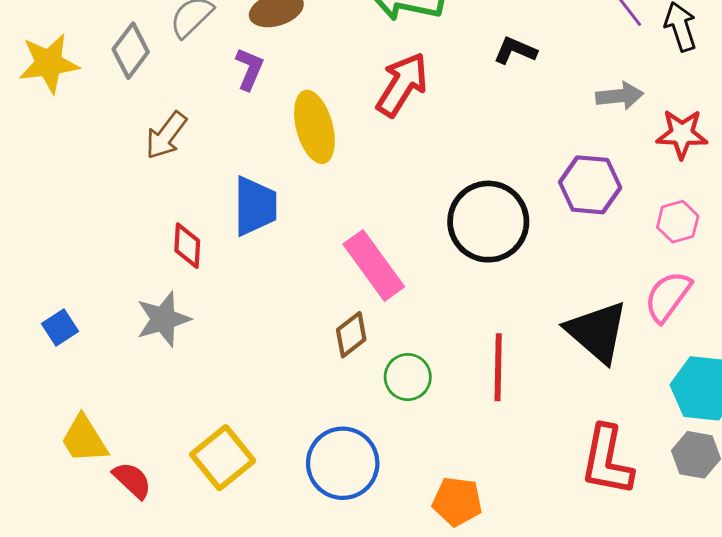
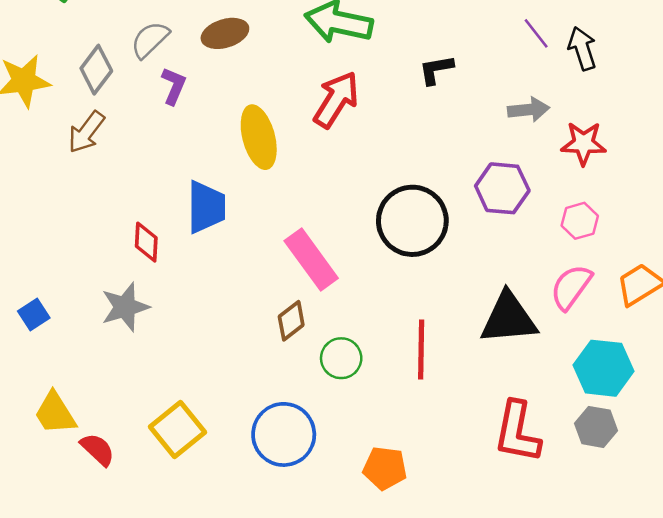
black L-shape: (515, 51) -> (436, 70), turned -33
purple L-shape: (249, 69) -> (174, 86), moved
brown arrow: (166, 135) -> (86, 132), moved
black triangle: (597, 332) -> (509, 318), turned -46

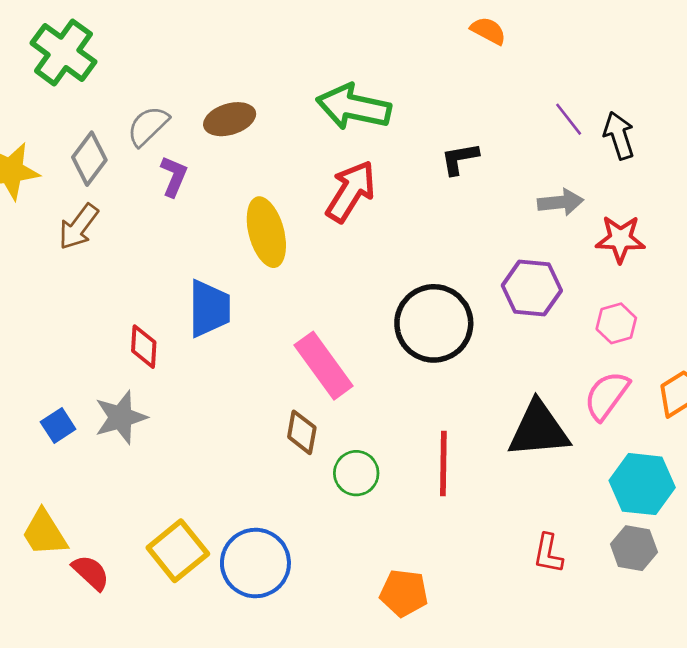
blue square: (34, 315) -> (58, 425), moved
brown diamond: (291, 321) -> (302, 432), turned -42
red L-shape: (517, 432) -> (548, 553), size x0.6
blue circle: (284, 434) -> (255, 563), moved

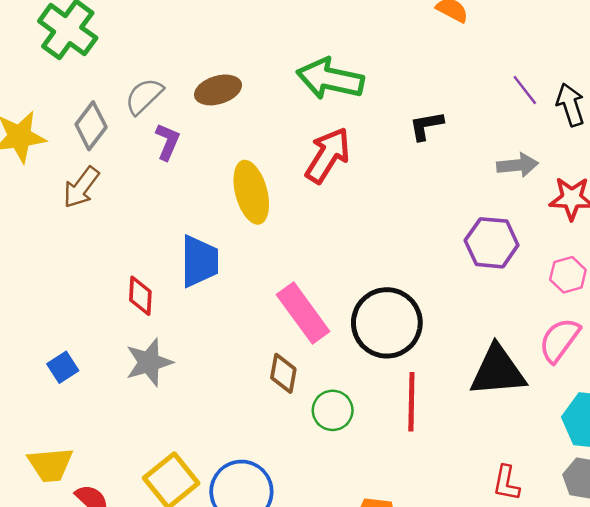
black circle: (434, 323) -> (387, 323), moved
gray star: (121, 417) -> (149, 362), moved
yellow trapezoid: (44, 533) -> (50, 465), turned -63

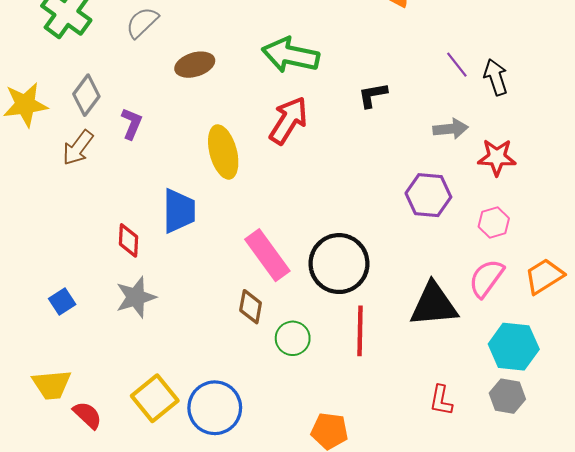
gray semicircle: (144, 96) -> (142, 23), moved
purple L-shape: (167, 142) -> (132, 124), moved

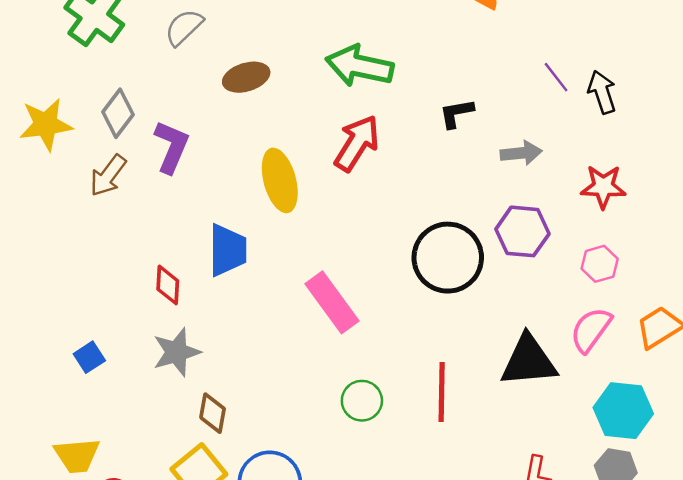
purple L-shape: (132, 124) -> (172, 147), size x1.4
gray arrow: (451, 129) -> (521, 153), moved
black circle: (339, 264) -> (448, 258), moved
brown diamond: (251, 307) -> (213, 413), moved

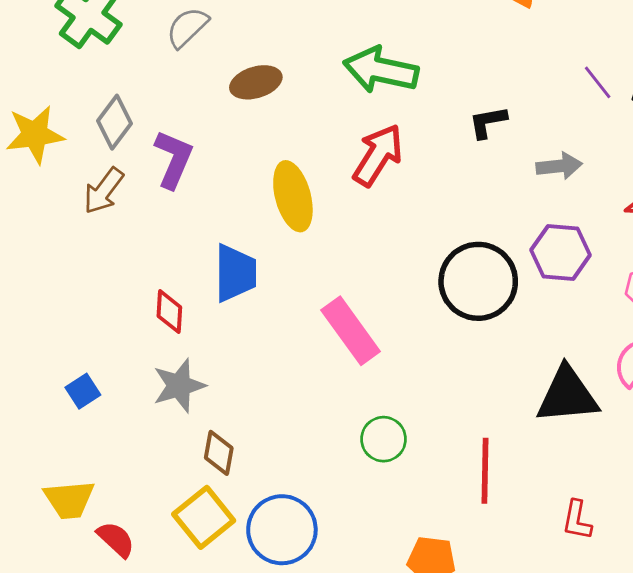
red line: (442, 392) -> (485, 471), moved

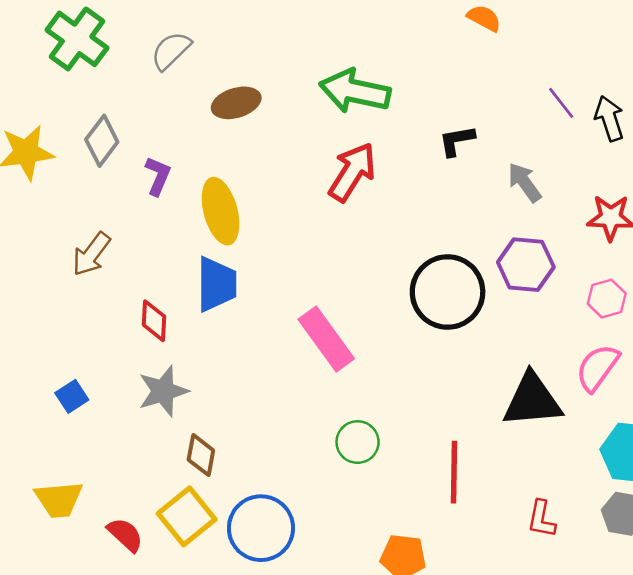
purple L-shape: (174, 159) -> (158, 176), size x0.7
gray arrow: (559, 166) -> (525, 182), turned -120
brown arrow: (104, 191) -> (91, 254), moved
yellow ellipse: (293, 196) -> (221, 211), moved
red semicircle: (116, 539) -> (125, 535), moved

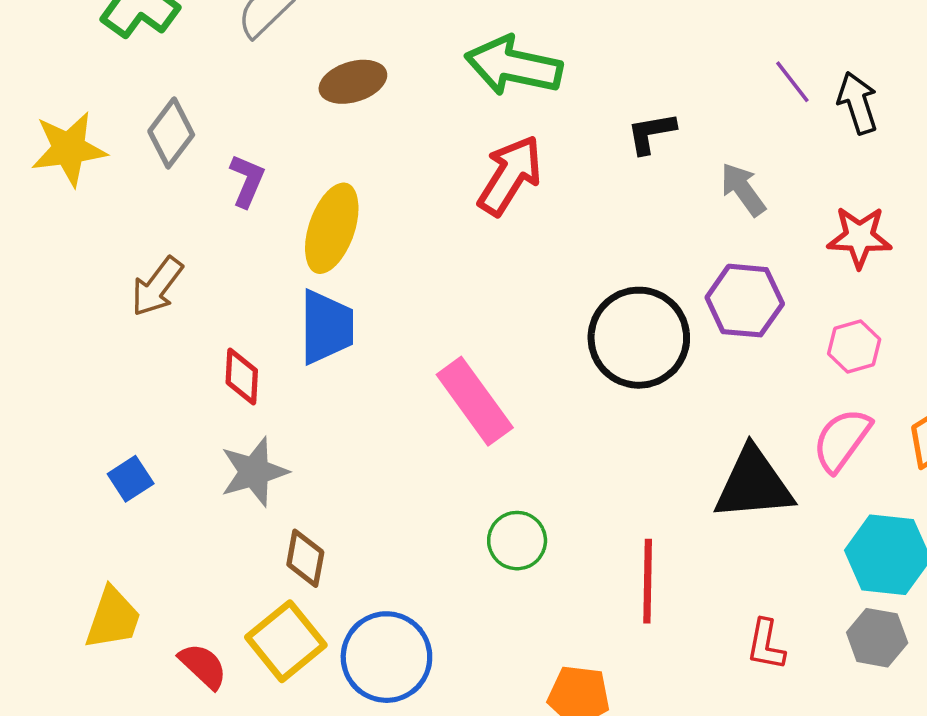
yellow ellipse: (221, 211) -> (332, 228), turned 34
yellow trapezoid: (59, 499) -> (113, 618), turned -66

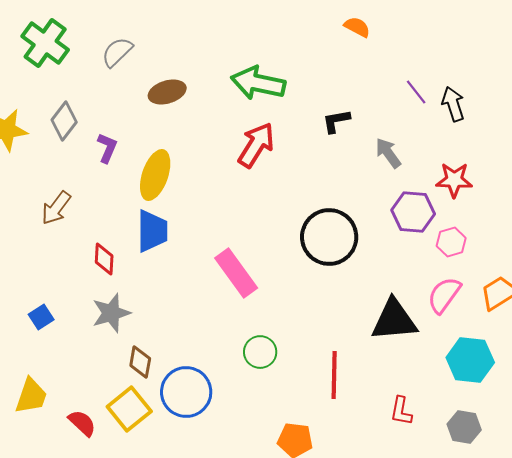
purple hexagon: (745, 301) -> (413, 212), moved
gray hexagon: (877, 638) -> (464, 427), moved
blue circle: (386, 657) -> (186, 392), moved

